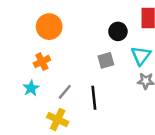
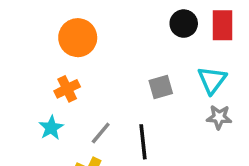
black circle: (118, 31) -> (184, 24), moved

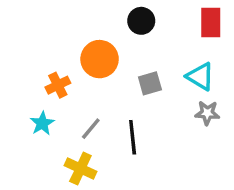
black circle: (184, 24) -> (141, 21), moved
orange circle: (78, 38) -> (100, 59), moved
cyan triangle: (212, 80) -> (200, 76), turned -36

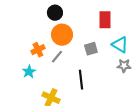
black circle: (141, 21) -> (55, 13), moved
red rectangle: (211, 23) -> (105, 20), moved
gray line: (91, 129) -> (57, 57), moved

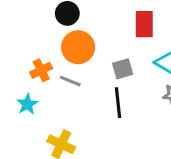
gray line: (57, 57) -> (70, 81), turned 72
black line: (81, 80) -> (118, 103), moved

